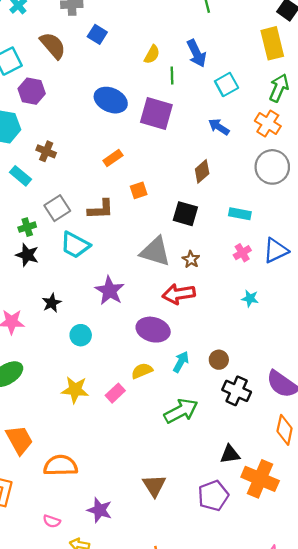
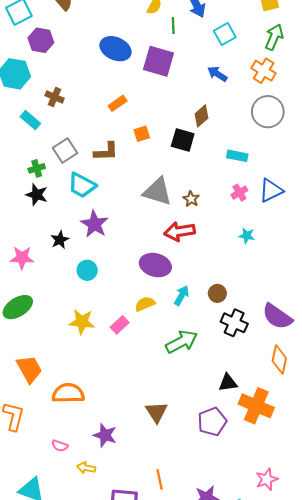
black square: (185, 214) -> (183, 140), moved
purple star: (110, 291) -> (94, 224), moved

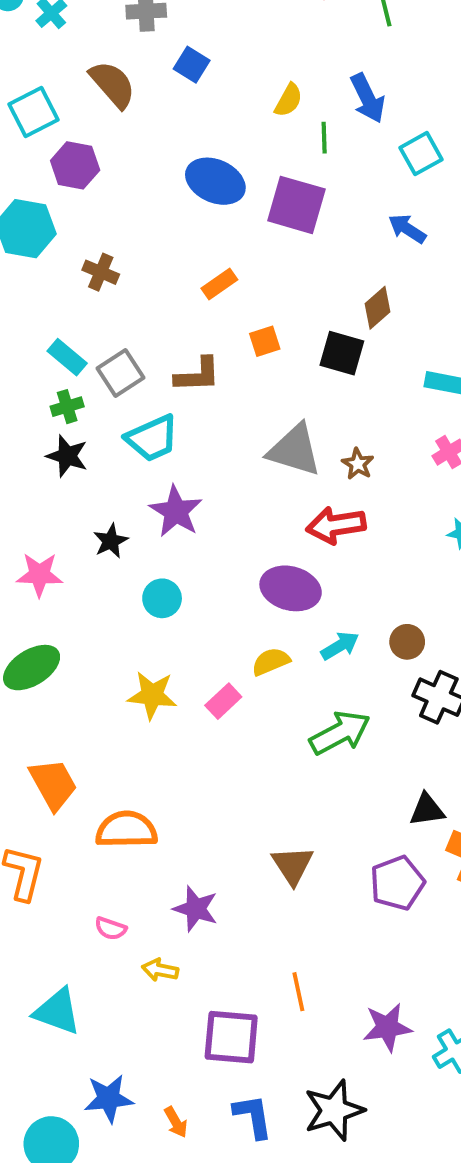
cyan rectangle: (30, 120) -> (67, 357), moved
cyan trapezoid: (82, 185) -> (152, 438), turned -52
cyan arrow: (182, 296) -> (340, 646), turned 30

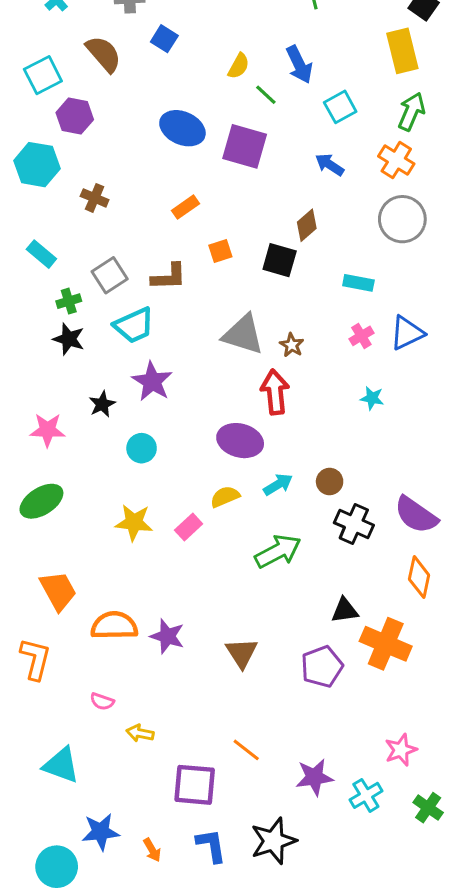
green line: (324, 138) -> (266, 95), turned -45
cyan rectangle: (67, 357) -> (41, 254), moved
red arrow: (336, 525) -> (275, 392), turned 93
purple star: (196, 909) -> (167, 636), moved
orange line: (298, 992) -> (246, 750), turned -40

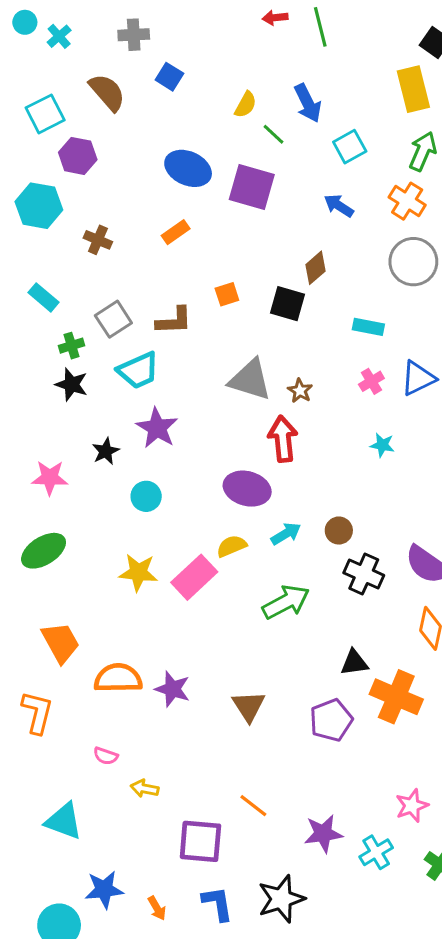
orange rectangle: (186, 207) -> (176, 232), moved
pink rectangle: (189, 527) -> (194, 577), size x1.6

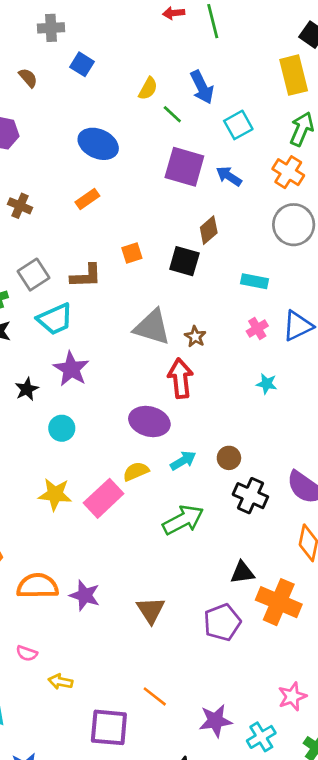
brown semicircle: (107, 92) -> (28, 78), size x0.6
purple square: (252, 187) -> (184, 167), moved

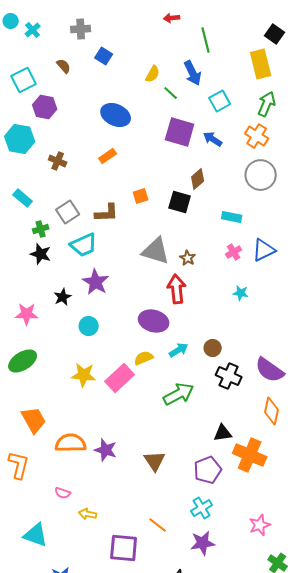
green line: (213, 21) -> (206, 40), moved
cyan cross: (261, 737) -> (202, 508), moved

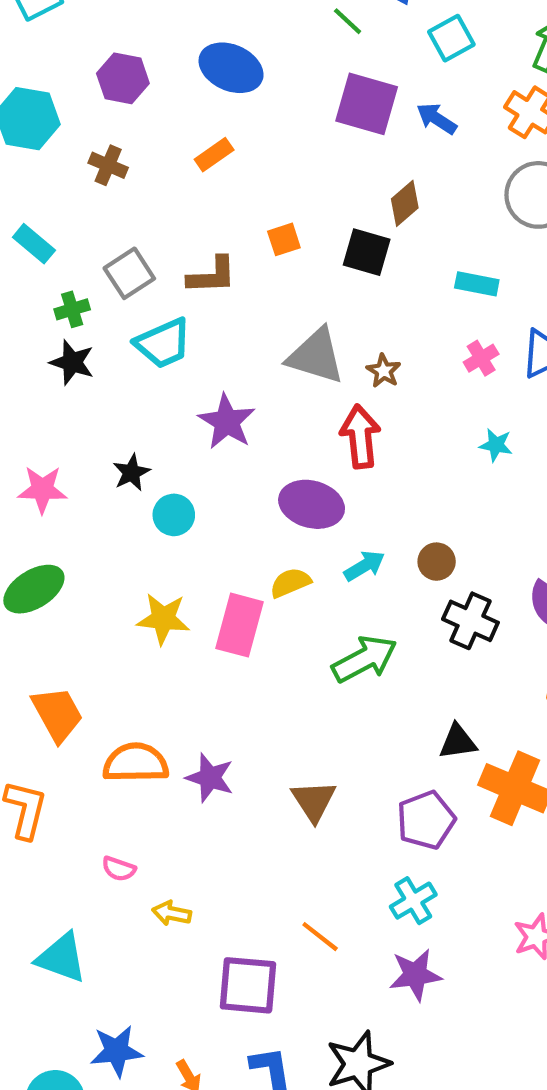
purple hexagon: (45, 107) -> (123, 78), moved
purple star: (96, 282) -> (227, 422), moved
black star: (63, 297) -> (131, 473), moved
pink rectangle: (120, 378) -> (239, 625), turned -32

